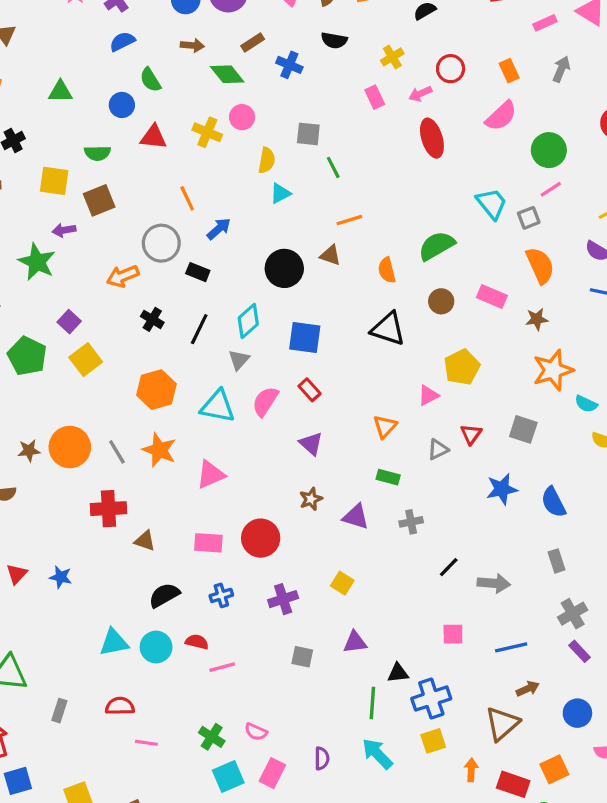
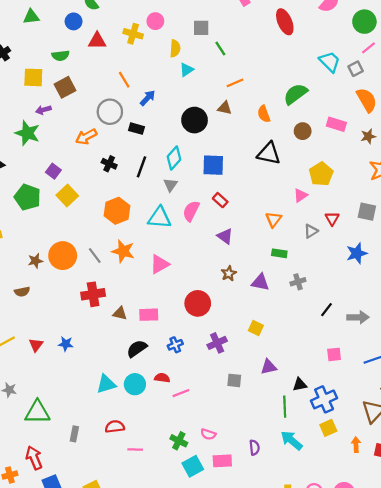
pink rectangle: (208, 543) -> (149, 315), moved
pink rectangle: (272, 773) -> (222, 461), turned 66

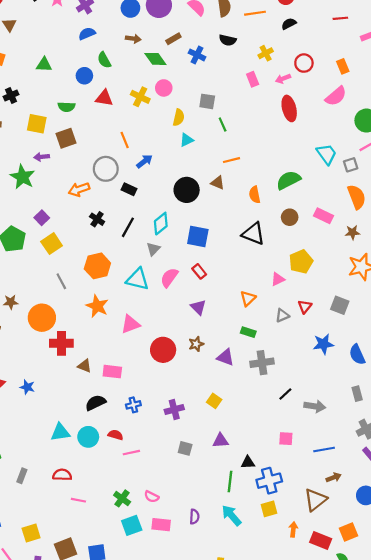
gray line: (95, 255) -> (61, 281), moved
orange circle: (63, 256) -> (42, 318), moved
gray cross: (298, 282) -> (262, 363), size x1.5
red circle: (198, 303) -> (163, 350), moved

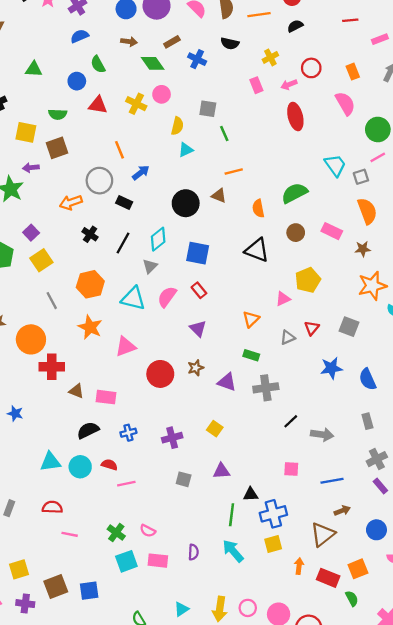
pink semicircle: (336, 96) -> (345, 103), turned -80

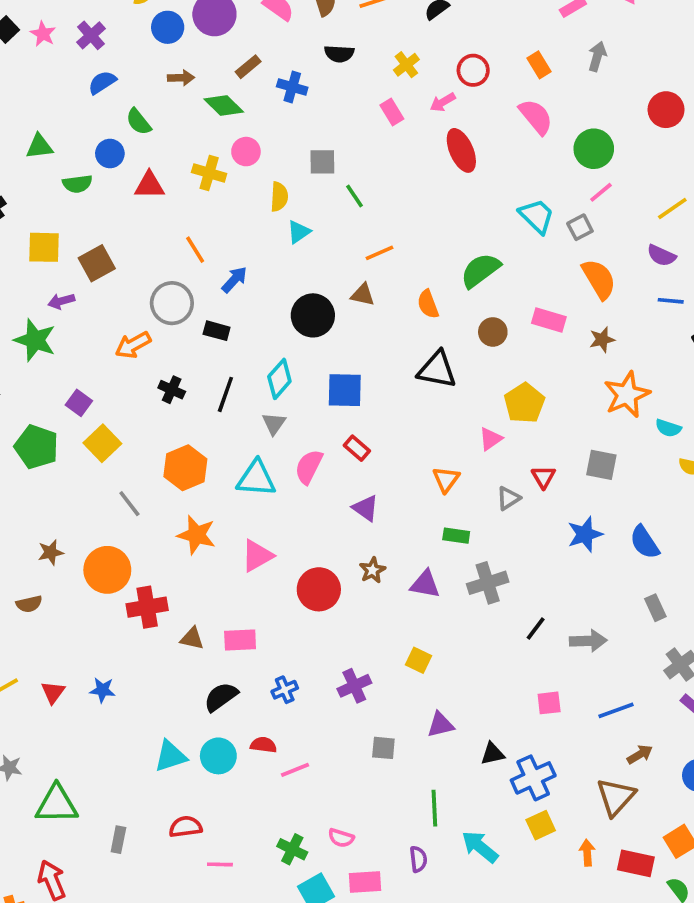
green semicircle: (58, 114) -> (77, 184), moved
green line: (232, 515) -> (434, 808), moved

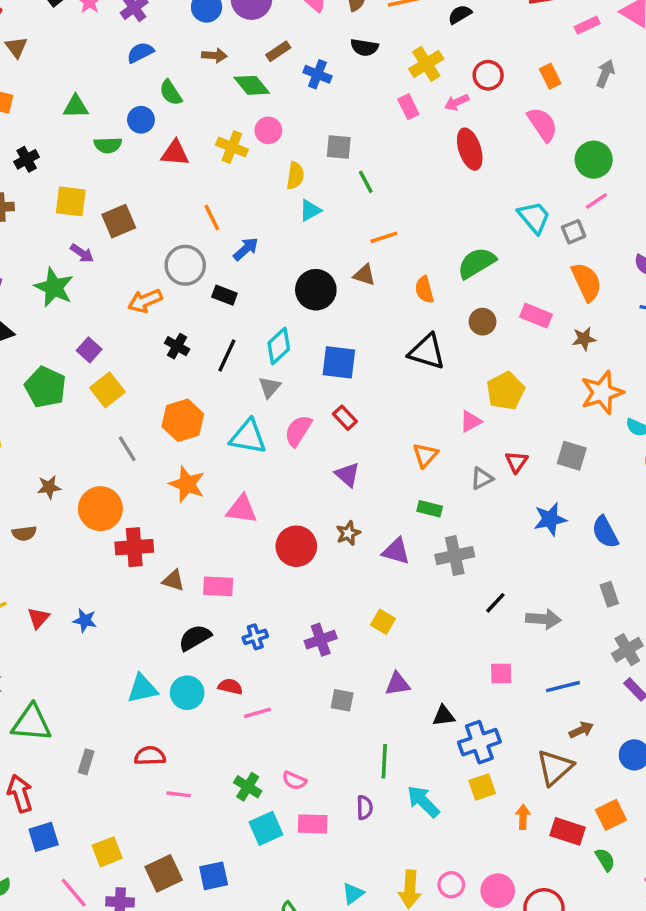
yellow cross: (406, 65) -> (426, 64), size x1.4
purple arrow: (61, 301) -> (82, 253), turned -135
pink triangle: (257, 556) -> (242, 509), turned 32

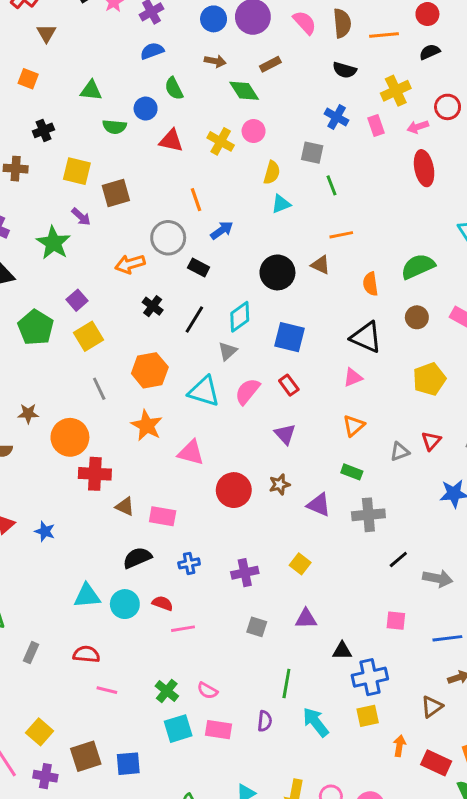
blue cross: (317, 74) -> (337, 117), moved
pink triangle: (471, 421) -> (353, 378), moved
brown triangle: (555, 767) -> (432, 707), size x0.7
yellow square: (107, 852) -> (40, 732), turned -35

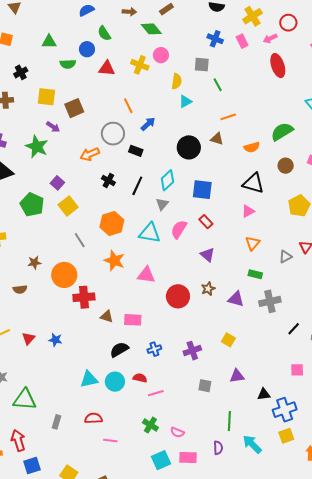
orange semicircle: (370, 284) -> (252, 147), turned -91
green cross: (167, 691) -> (150, 425), moved

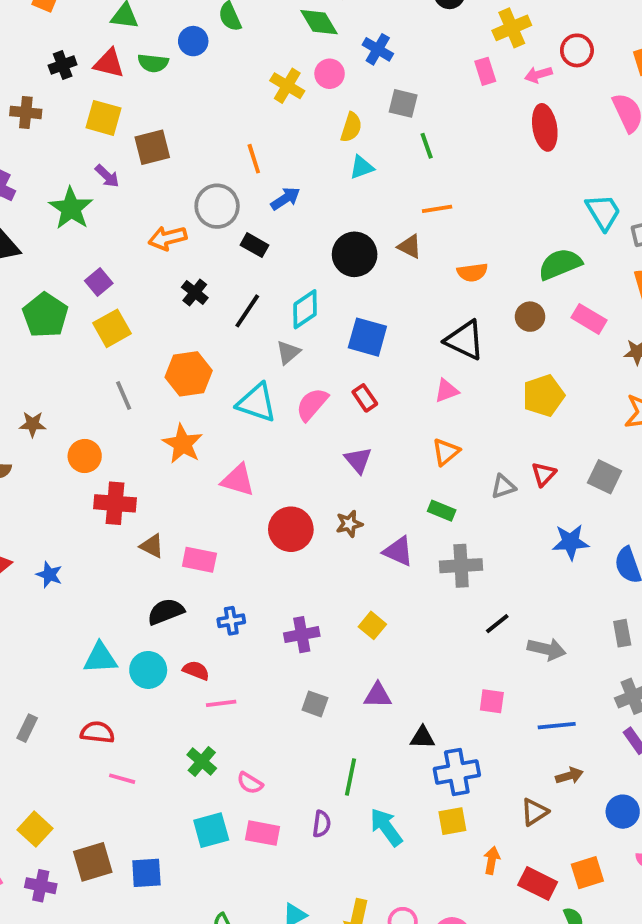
blue cross: (215, 39) -> (378, 49), moved
red triangle: (107, 68) -> (109, 63), moved
green semicircle: (282, 132) -> (560, 264), moved
orange circle: (64, 275) -> (85, 456), size x0.7

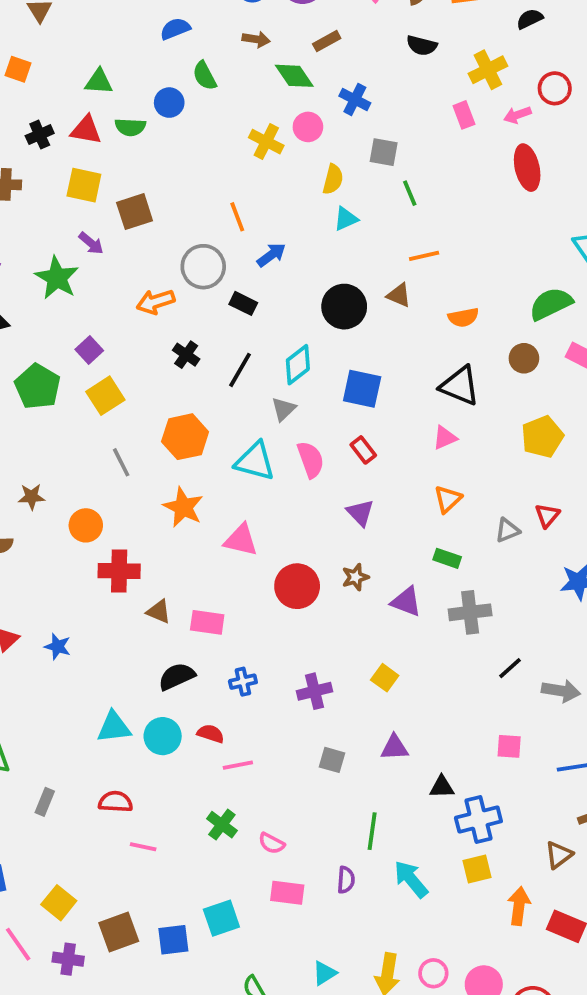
pink semicircle: (312, 404) -> (311, 460), turned 123
cyan square: (211, 830) -> (221, 918), moved
orange arrow: (492, 860) -> (519, 906), size x1.4

